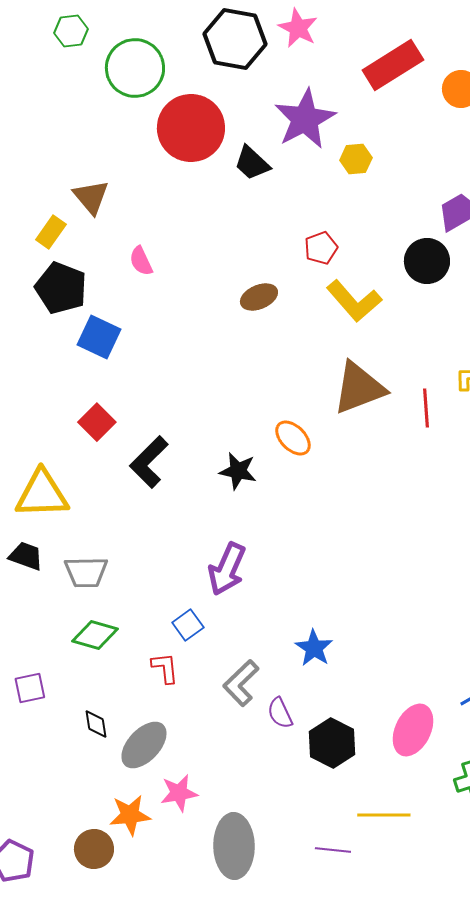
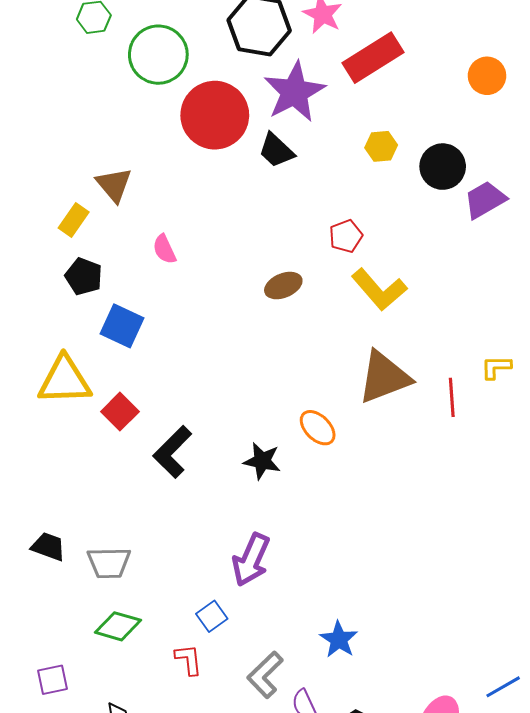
red rectangle: (393, 65) -> (373, 58), moved
purple star: (305, 119) -> (294, 92), moved
black circle: (427, 261) -> (443, 167), moved
black pentagon: (61, 288) -> (84, 276), size x0.7
yellow triangle: (42, 494) -> (65, 380), moved

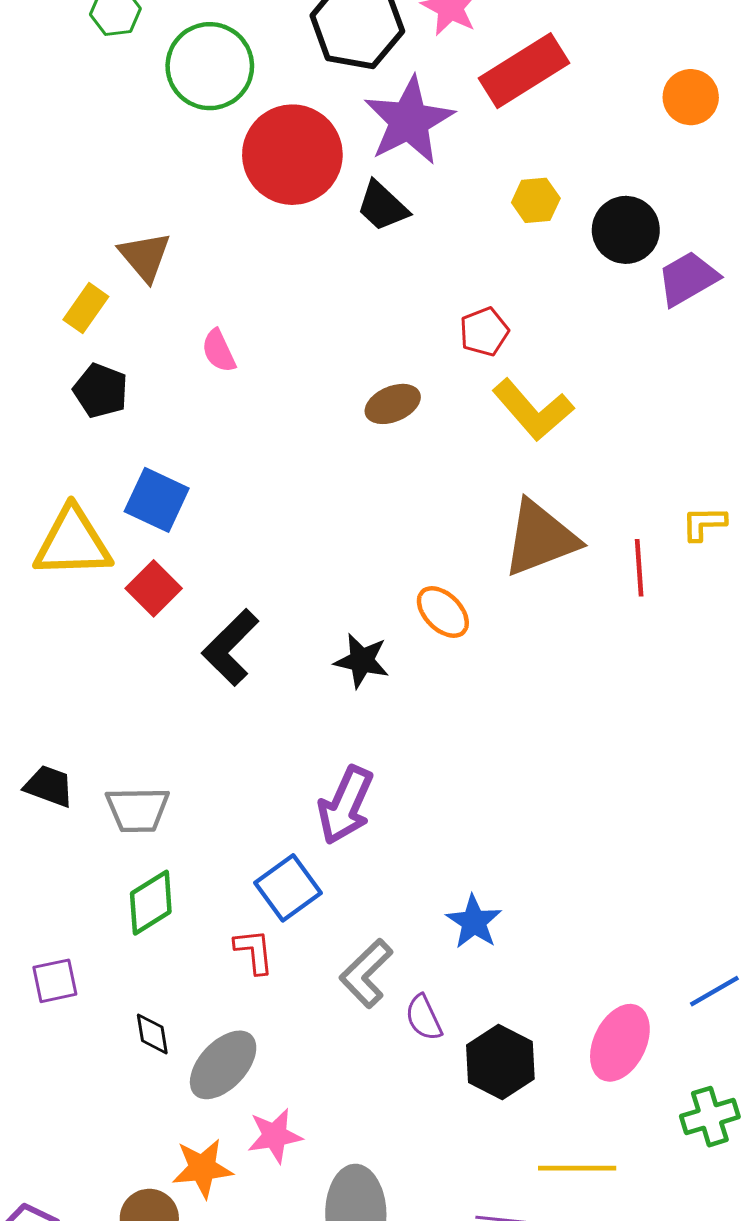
blue square: (122, 326) -> (157, 500), moved
blue square: (212, 616) -> (288, 888), size x1.4
green diamond: (118, 626) -> (151, 903), turned -48

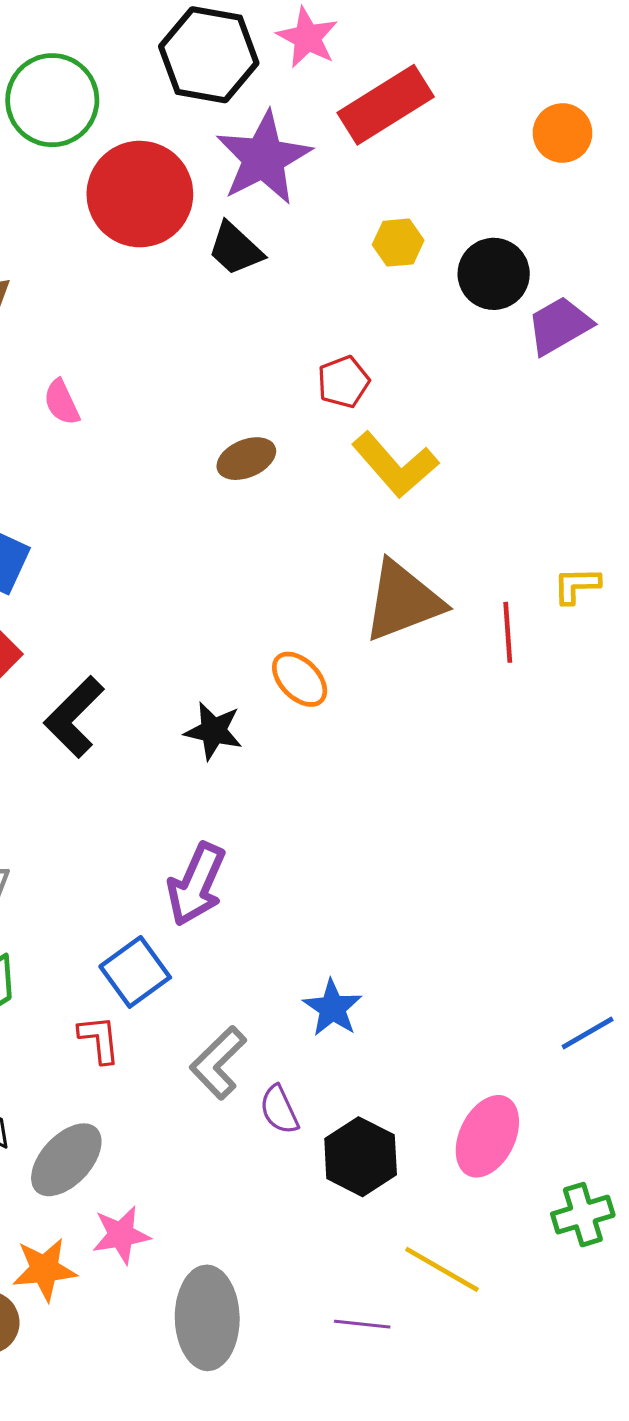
blue line: (714, 991) -> (588, 1033), moved
yellow line: (577, 1168) -> (442, 1269), turned 30

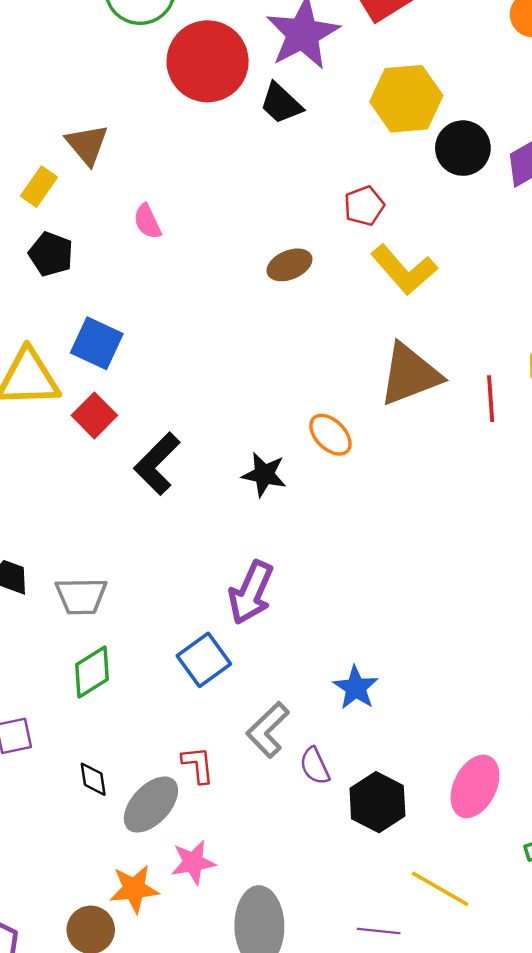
yellow hexagon: (398, 243) -> (406, 99), size x1.8
black circle: (494, 274) -> (463, 148), moved
red L-shape: (99, 1039) -> (198, 765), moved

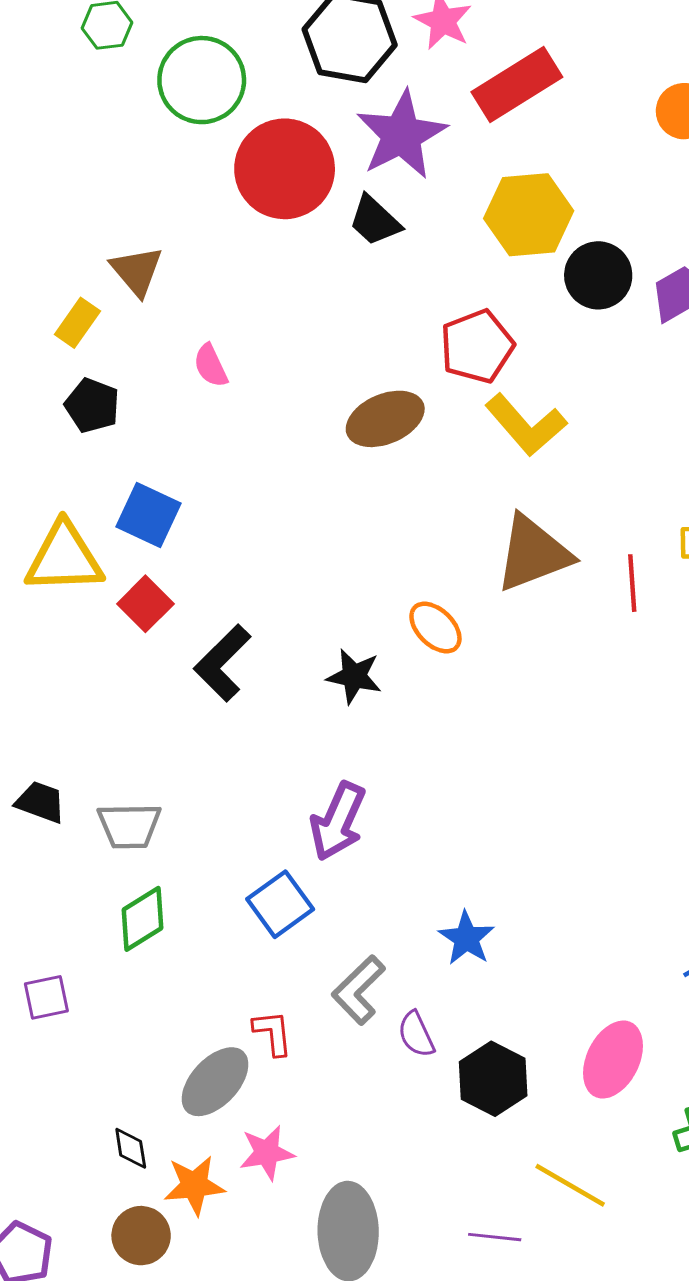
red pentagon: (364, 206) -> (477, 346), size x1.5
brown ellipse: (289, 265) -> (385, 419), size x1.4
black diamond: (93, 779) -> (131, 1148), moved

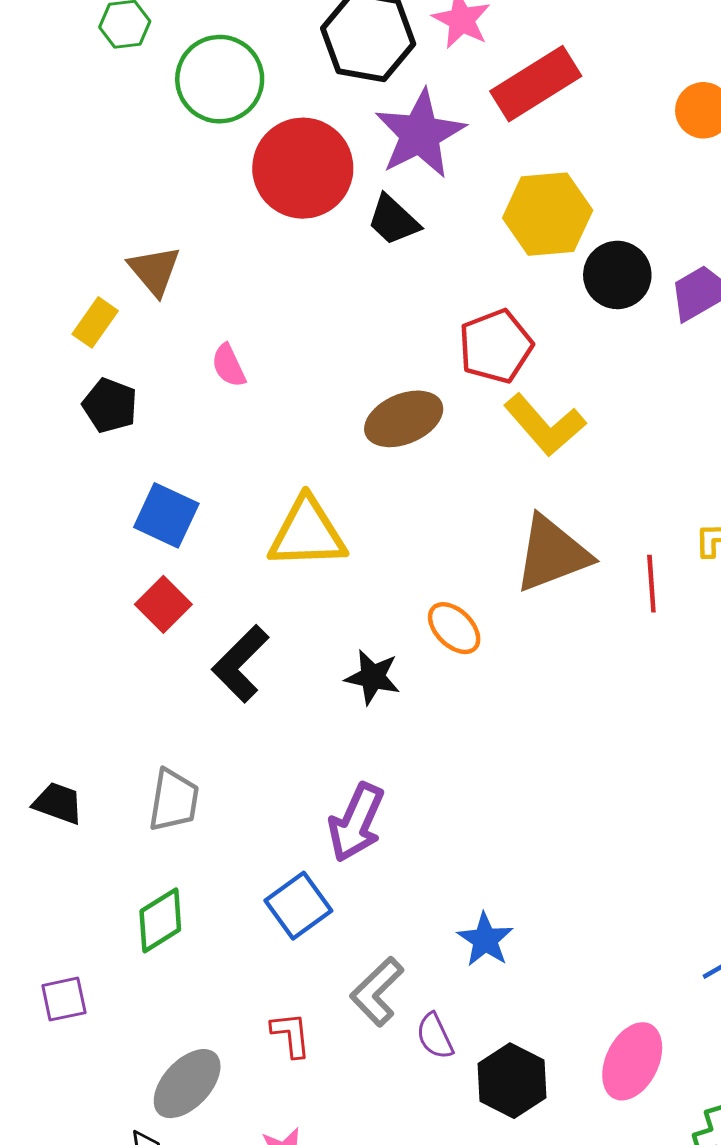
yellow triangle: (64, 558) -> (307, 533), moved
gray trapezoid: (129, 826) -> (174, 800), moved, turned -80
gray ellipse: (215, 1082) -> (187, 1084), moved

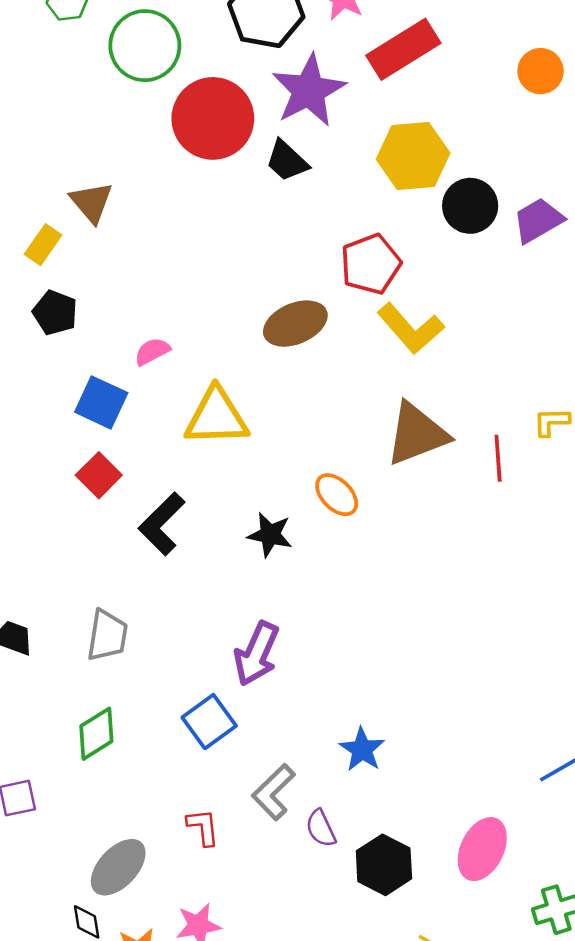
pink semicircle: (229, 365) -> (152, 351), moved, turned 87

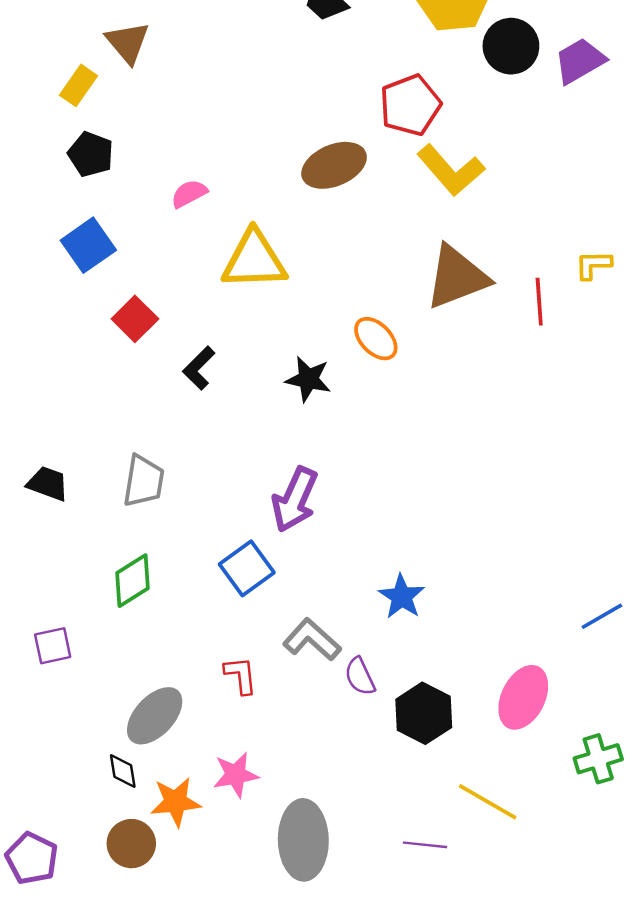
blue square: (101, 402) -> (88, 245), moved, turned 30
black L-shape: (162, 524) -> (199, 368), size x0.7
gray L-shape: (274, 792) -> (312, 640), turned 86

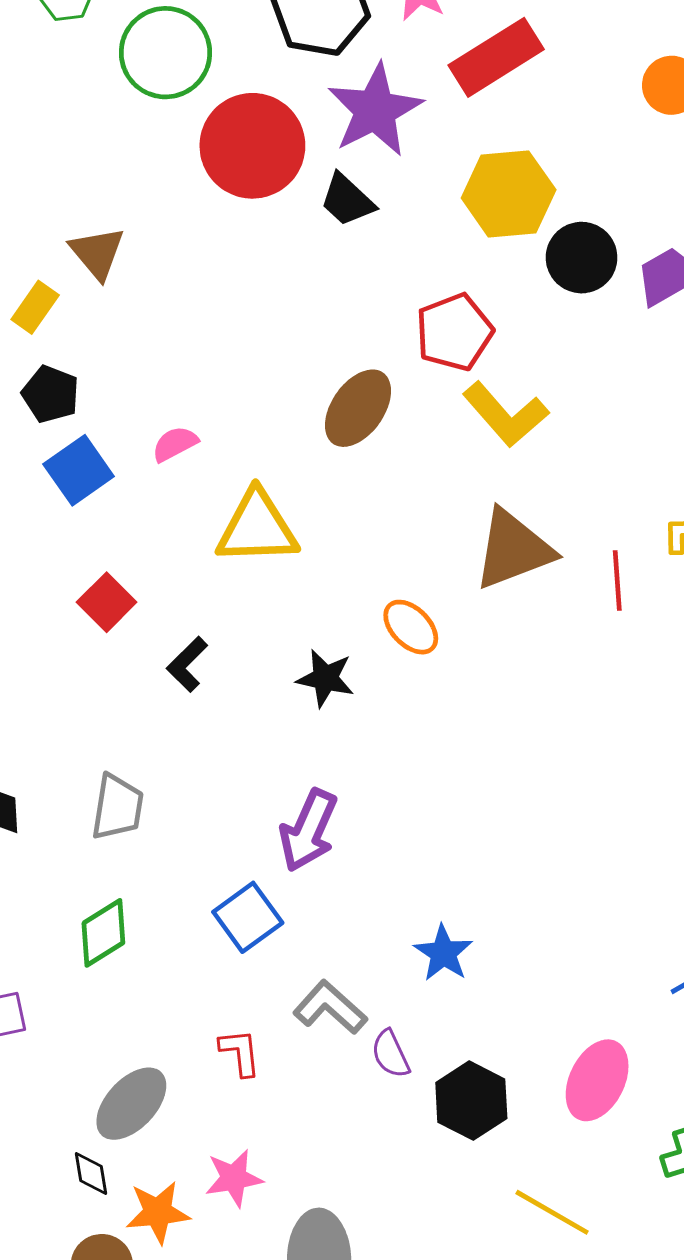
brown ellipse: (334, 165) -> (358, 408), turned -32
blue square: (88, 245) -> (79, 470), moved

